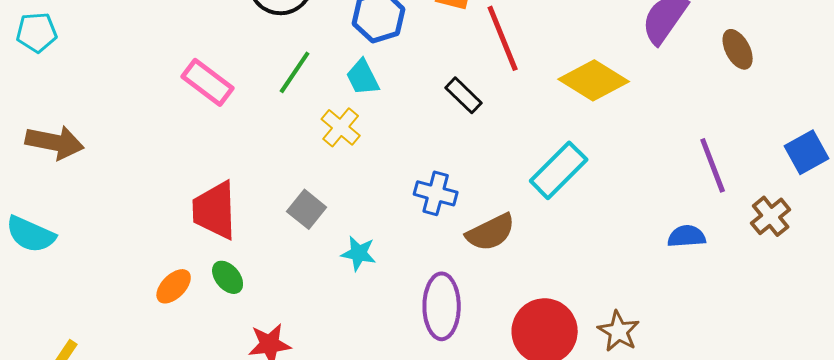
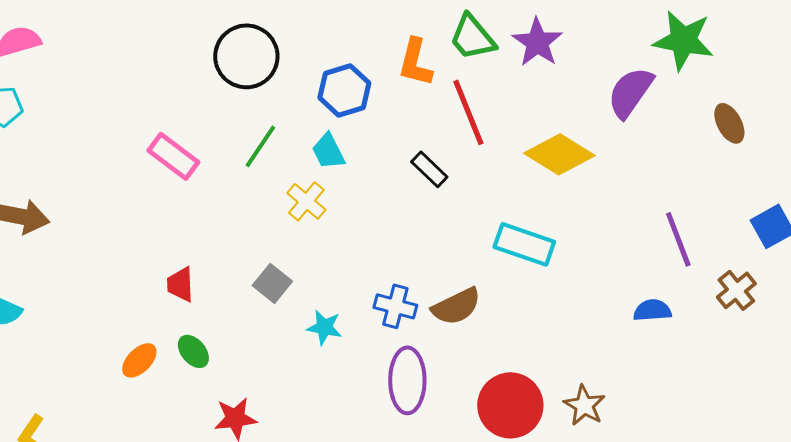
brown ellipse: (738, 49) -> (729, 123), moved
cyan rectangle: (559, 170) -> (524, 244), turned 64
blue cross: (436, 193) -> (395, 306), moved
red trapezoid: (215, 210) -> (180, 284), size x0.6

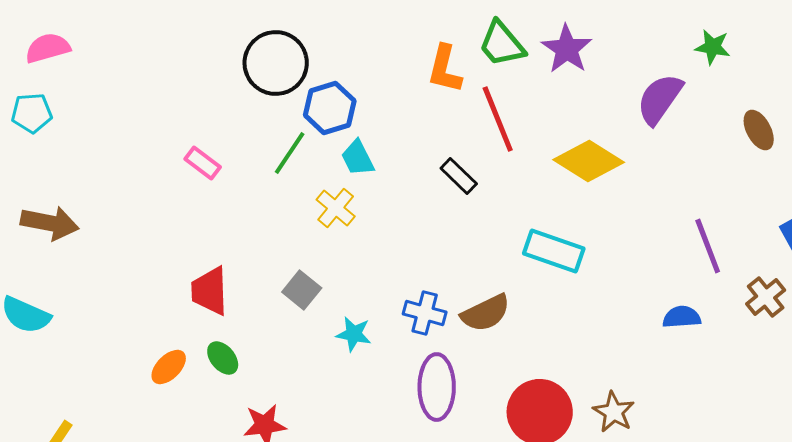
green star: (683, 40) -> (713, 47), size x0.6
blue hexagon: (344, 90) -> (330, 108), moved
pink rectangle: (173, 156) -> (203, 163), size x0.7
red trapezoid: (180, 284) -> (210, 291), size x1.4

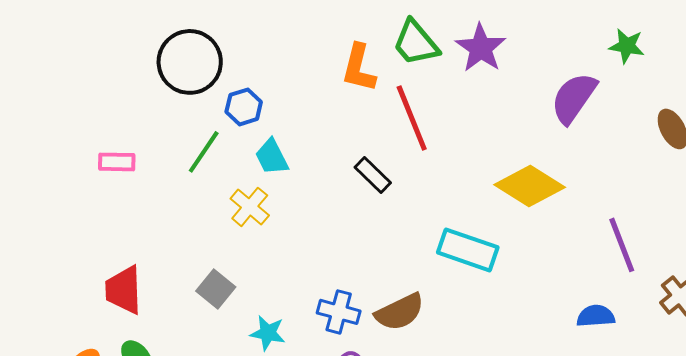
blue hexagon: (330, 108) -> (244, 107), size x0.7
yellow diamond: (589, 161) -> (530, 186), moved
pink rectangle: (203, 163) -> (117, 162), turned -36

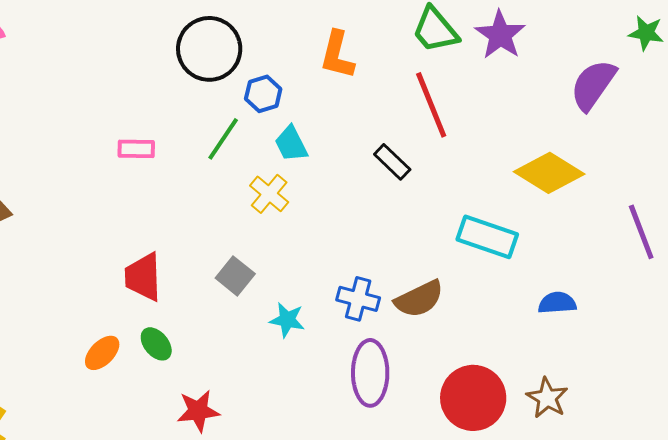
orange L-shape: (359, 68) -> (337, 55), moved
blue semicircle: (596, 316) -> (557, 303), moved

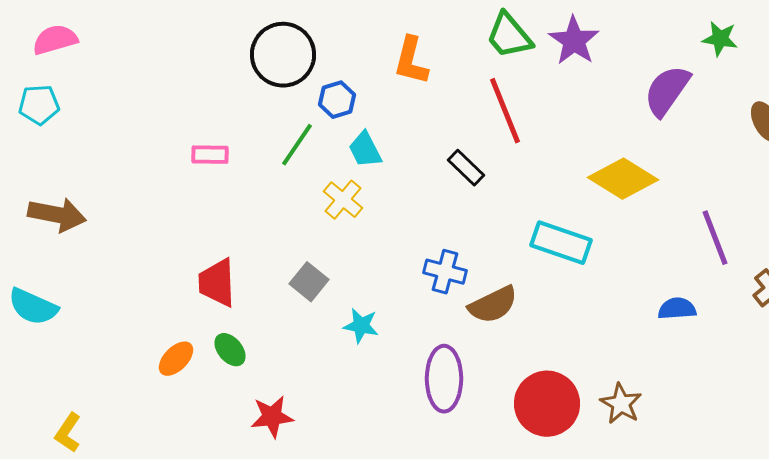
blue cross: (358, 299) -> (445, 272), moved
blue semicircle: (557, 303) -> (677, 309), moved

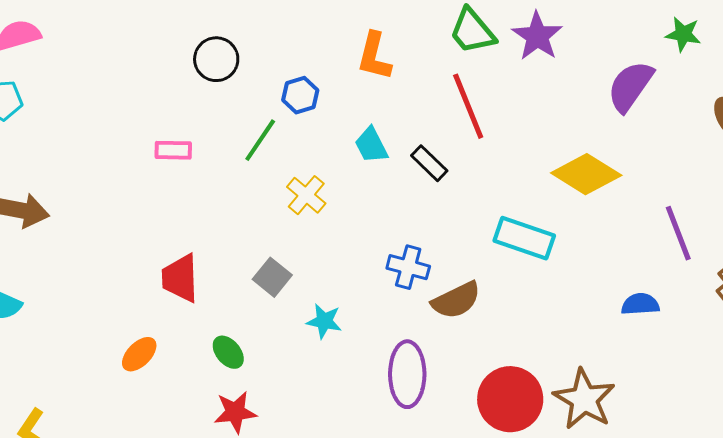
black circle: (283, 55) -> (216, 59), moved, size x0.7
cyan trapezoid: (365, 150) -> (371, 145), moved
green ellipse: (230, 350) -> (228, 352), moved
brown star: (621, 404) -> (584, 399), size x1.5

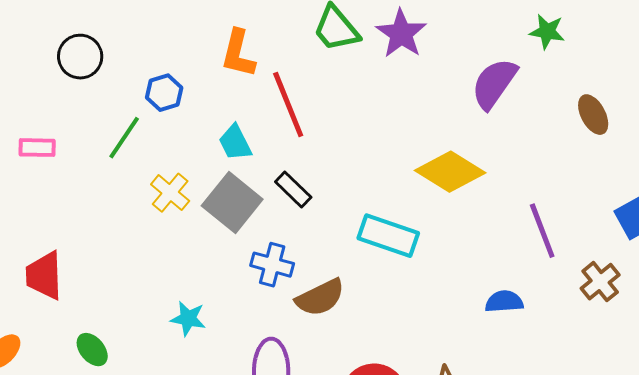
red line: (468, 106) -> (288, 105), moved
black rectangle: (429, 163) -> (293, 190), moved
gray square: (272, 277) -> (232, 203), moved, size x1.5

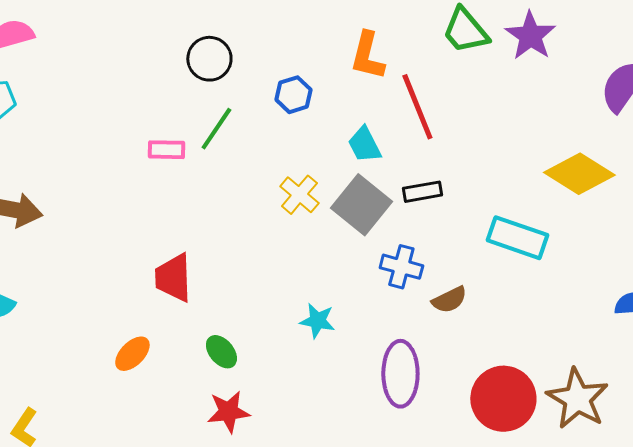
green line: (124, 138) -> (216, 129), moved
black rectangle: (293, 190) -> (422, 192), turned -54
brown semicircle: (320, 298) -> (449, 300), size x0.7

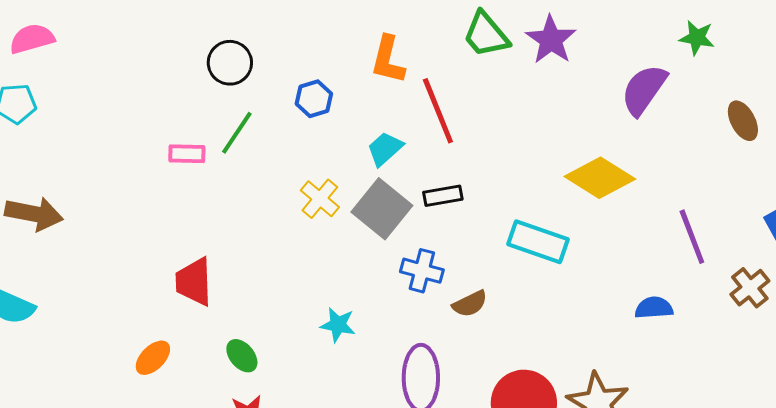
cyan trapezoid: (364, 145) -> (385, 149), turned 75

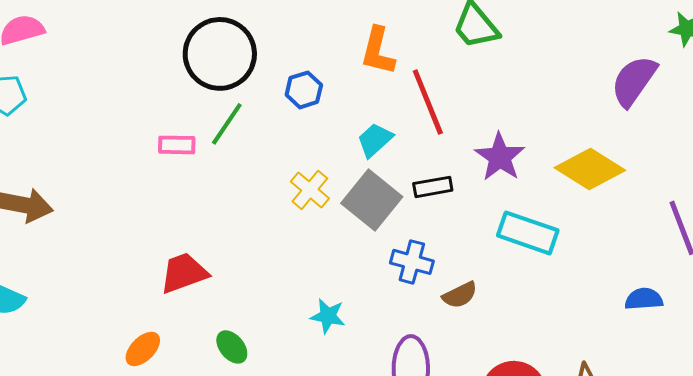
purple star: (551, 40) -> (500, 157), moved
black circle: (230, 63) -> (220, 54), size x1.6
red trapezoid: (194, 282) -> (184, 273), turned 72

